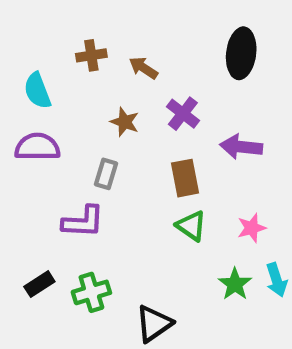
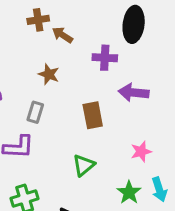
brown cross: (91, 55) -> (38, 20), moved
purple cross: (183, 114) -> (105, 58), moved, turned -35
green triangle: (191, 226) -> (84, 165), moved, turned 45

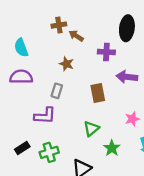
green star: (129, 192) -> (112, 148), moved

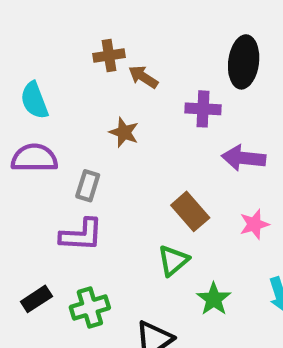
gray rectangle: (57, 91) -> (88, 186), moved
brown rectangle: (98, 93) -> (190, 211), moved, turned -30
pink star: (132, 119) -> (254, 224), moved

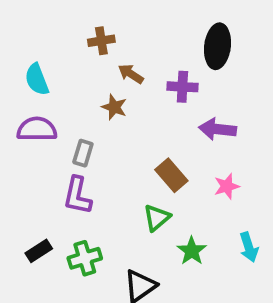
brown arrow: (143, 77) -> (131, 74), moved
purple L-shape: (81, 235) -> (77, 196), turned 99

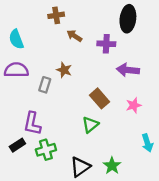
brown star: (114, 107) -> (64, 70), moved
purple L-shape: (77, 196) -> (32, 124), moved
green star: (192, 251) -> (112, 166), moved

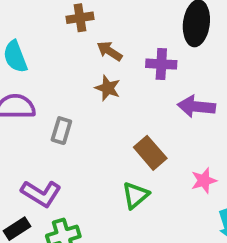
brown star: (64, 70) -> (108, 88), moved
pink star: (134, 105) -> (204, 181), moved
purple L-shape: (32, 124) -> (41, 193), turned -70

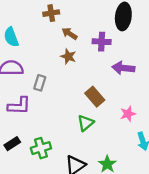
purple L-shape: (41, 193) -> (19, 106), moved, turned -30

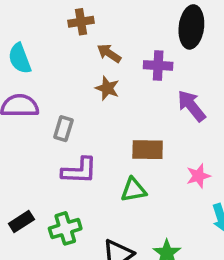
purple arrow: (123, 68) -> (191, 106), turned 45
brown rectangle: (95, 97) -> (148, 150), turned -48
purple L-shape: (19, 106) -> (79, 171), moved
green triangle: (86, 123) -> (134, 190), turned 30

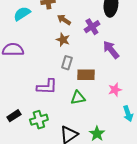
cyan semicircle: (20, 58) -> (22, 14), moved, turned 78
purple cross: (158, 65) -> (92, 27), turned -35
gray rectangle: (63, 129) -> (67, 63), moved

